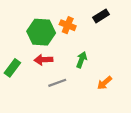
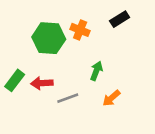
red arrow: (43, 60) -> (42, 83), moved
orange arrow: (105, 83) -> (111, 98), moved

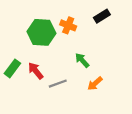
green arrow: (96, 71) -> (82, 60), turned -63
red arrow: (42, 83) -> (36, 71), turned 54

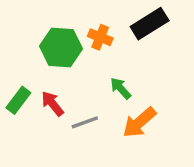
black rectangle: (102, 16) -> (150, 24), size x1.5
orange arrow: (95, 84) -> (139, 122), size x1.5

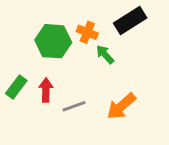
green arrow: (121, 88) -> (105, 55), moved
red arrow: (52, 104) -> (46, 90), turned 40

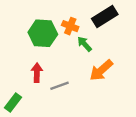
green rectangle: (16, 87) -> (13, 102), moved
orange arrow: (121, 106) -> (101, 70), moved

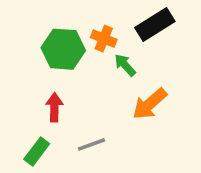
gray line: (59, 86) -> (91, 144), moved
green rectangle: (13, 102) -> (37, 152), moved

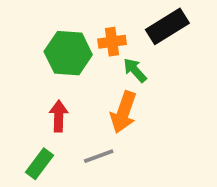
orange cross: (104, 39) -> (112, 42), turned -30
orange arrow: (150, 104) -> (123, 112), moved, turned -30

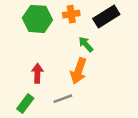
orange cross: (112, 42) -> (71, 14), moved
green hexagon: (68, 53) -> (37, 19), moved

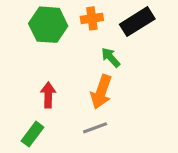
gray line: (63, 99) -> (95, 128), moved

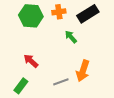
orange arrow: (101, 92) -> (83, 71), moved
red arrow: (48, 95) -> (31, 61), turned -49

